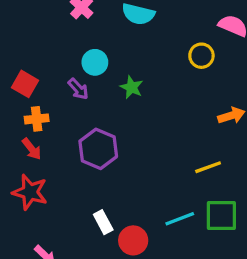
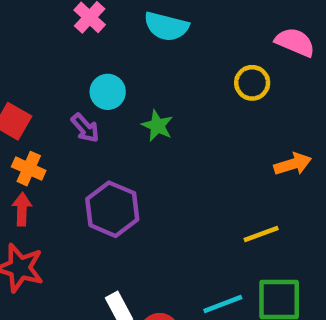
orange cross: (37, 119) -> (29, 169), turned 30
red arrow: (32, 149) -> (22, 209), turned -140

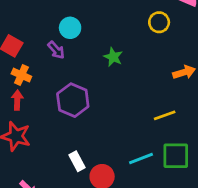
green star: (157, 126) -> (113, 57), moved

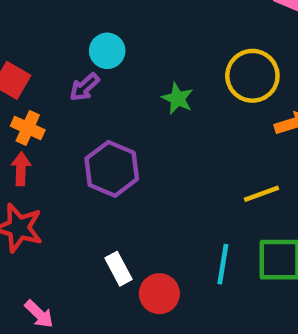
yellow circle: (159, 22) -> (252, 76), moved, size x1.5
purple arrow: (56, 50) -> (84, 87), turned 90
cyan line: (141, 158) -> (223, 264), turned -60

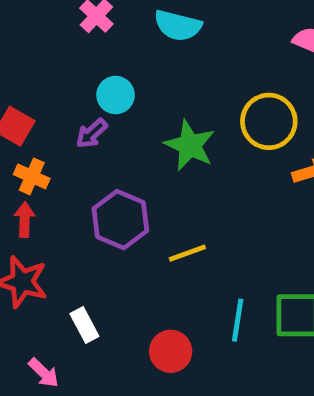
green star: (178, 98) -> (190, 145), size x1.5
yellow line: (261, 194) -> (187, 253), moved
white rectangle: (119, 269) -> (84, 325), moved

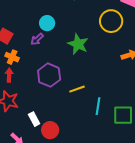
yellow circle: (269, 121) -> (111, 21), moved
cyan line: (238, 320) -> (98, 106), moved
red circle: (171, 351) -> (50, 130), moved

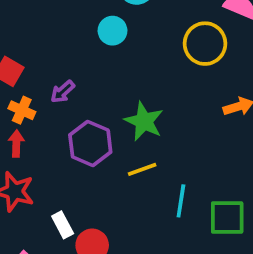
cyan circle: (47, 23) -> (112, 31), moved
purple arrow: (37, 39) -> (63, 92), moved
green star: (78, 44) -> (144, 121), moved

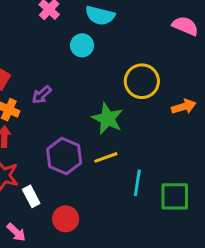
yellow circle: (205, 44) -> (142, 81), moved
purple hexagon: (90, 144) -> (64, 156), moved
white rectangle: (63, 225) -> (31, 196), moved

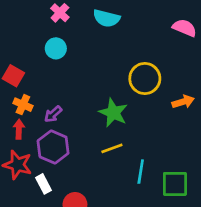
cyan circle: (82, 45) -> (56, 48), moved
purple arrow: (42, 95) -> (53, 114), moved
purple hexagon: (64, 156) -> (53, 147), moved

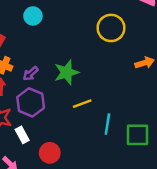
yellow circle: (145, 79) -> (111, 28), moved
green star: (113, 113) -> (67, 72), moved, turned 30

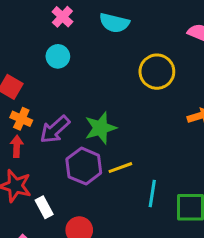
purple arrow: (31, 74) -> (55, 129), size x1.5
purple hexagon: (31, 102) -> (84, 166), moved

